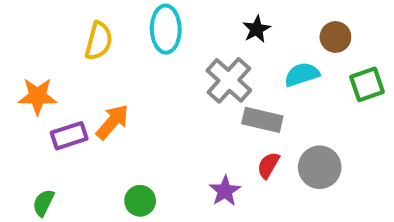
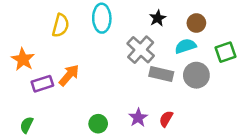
brown circle: (335, 37) -> (196, 23), moved
orange star: (37, 96) -> (23, 59), turned 30
red semicircle: (268, 165) -> (166, 119), moved
gray circle: (320, 167) -> (196, 75), moved
green circle: (140, 201) -> (98, 124), moved

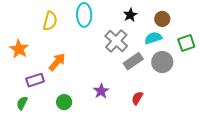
gray rectangle: (161, 74) -> (133, 61), turned -48
purple rectangle: (42, 84) -> (35, 80), moved
purple star: (138, 118) -> (101, 91), moved
green circle: (98, 124) -> (64, 102), moved

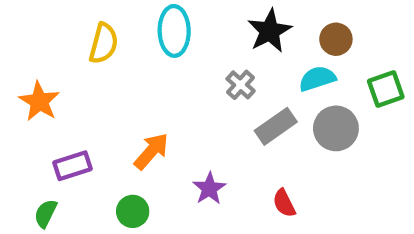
black star: (130, 15) -> (270, 31), size x1.5
gray cross: (116, 41) -> (241, 85), size x0.6
orange arrow: (57, 62) -> (151, 151), moved
red semicircle: (137, 98) -> (284, 203), turned -56

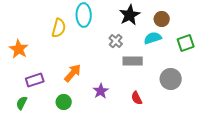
yellow semicircle: (104, 43) -> (59, 28), moved
gray rectangle: (276, 126) -> (133, 61), turned 36
gray circle: (336, 128) -> (171, 79), moved

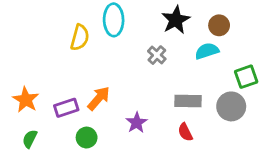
green square: (186, 43) -> (246, 77), moved
orange star: (19, 49) -> (26, 100), moved
gray rectangle: (133, 61) -> (188, 101), moved
purple rectangle: (35, 80) -> (66, 108), moved

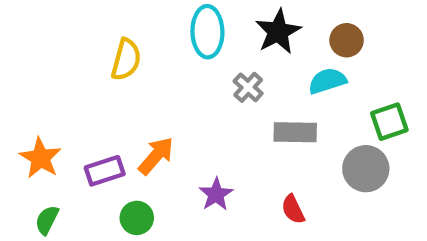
cyan ellipse: (114, 20) -> (207, 32), moved
gray rectangle: (188, 101) -> (295, 132), moved

